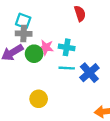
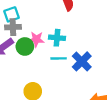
cyan square: (23, 21) -> (12, 14), turned -35

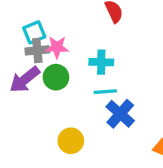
pink star: (36, 39) -> (57, 47), moved
blue cross: (82, 61) -> (120, 114), moved

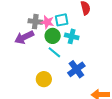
cyan square: (34, 32) -> (62, 20), moved
green circle: (56, 77) -> (53, 36), moved
cyan line: (105, 92) -> (54, 52), moved, turned 32

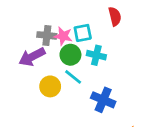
blue cross: (76, 69) -> (103, 100), turned -30
yellow circle: (44, 79) -> (50, 86), moved

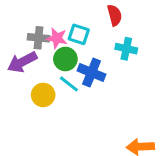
cyan square: (83, 33) -> (79, 34), turned 30
cyan cross: (96, 55) -> (126, 49), moved
blue cross: (103, 100) -> (92, 73), moved

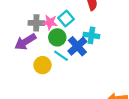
cyan square: (79, 34) -> (66, 18), turned 35
cyan cross: (126, 49) -> (91, 35), moved
blue cross: (92, 73) -> (77, 46), turned 30

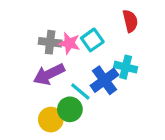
green circle: (57, 37) -> (70, 109), moved
purple arrow: (25, 42) -> (49, 74), moved
yellow circle: (42, 65) -> (51, 120), moved

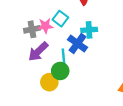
cyan line: (80, 91) -> (63, 56), turned 63

